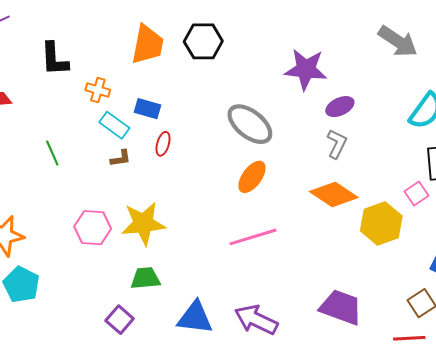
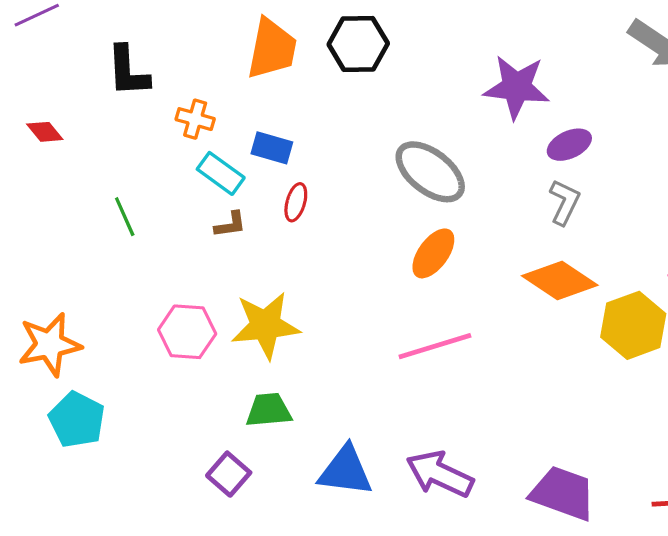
purple trapezoid: (341, 307) -> (563, 493), moved

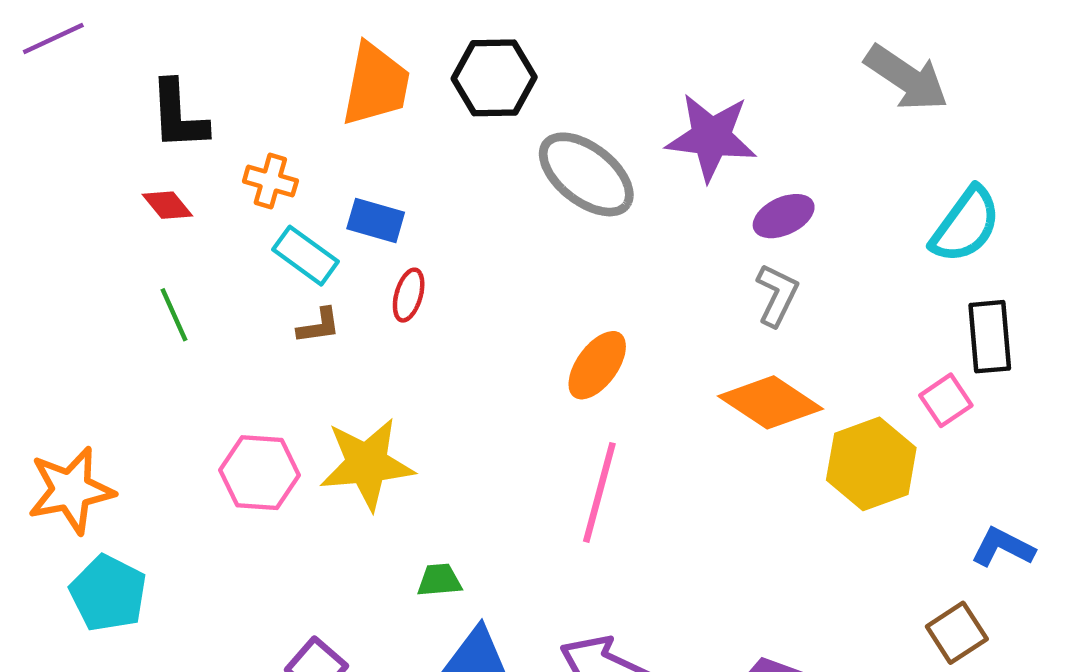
red diamond: (45, 132) -> (167, 205), moved
gray ellipse: (430, 172) -> (586, 174), moved
pink line: (435, 346) -> (599, 492), turned -58
green trapezoid: (269, 410) -> (439, 580), moved, size x0.7

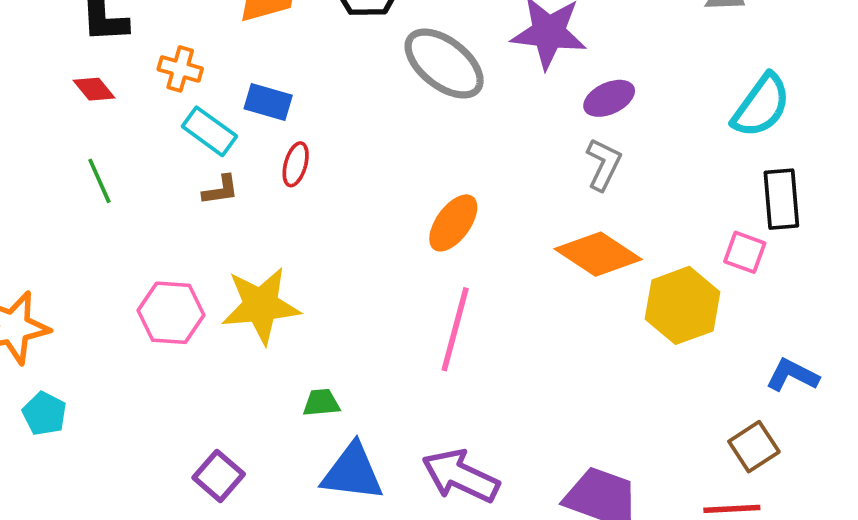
pink square: (946, 400) -> (745, 252), turned -36
cyan pentagon: (108, 593) -> (44, 414), size x0.7

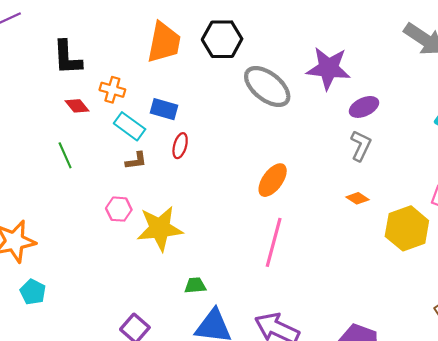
red diamond: (94, 89) -> (77, 106), moved
orange diamond: (598, 254) -> (358, 198), size x0.5
pink hexagon: (171, 313) -> (119, 209), moved, size x0.7

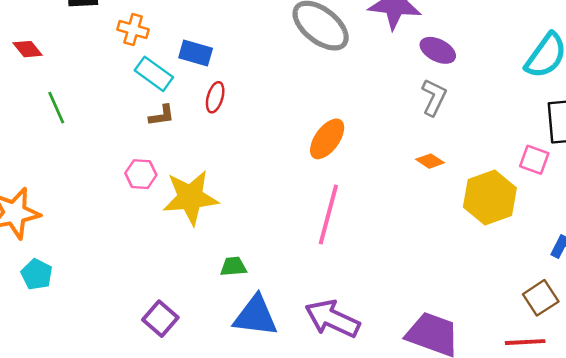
red diamond: (77, 106) -> (28, 49), moved
purple ellipse: (364, 107) -> (438, 50), turned 52
green line: (65, 155) -> (56, 108), moved

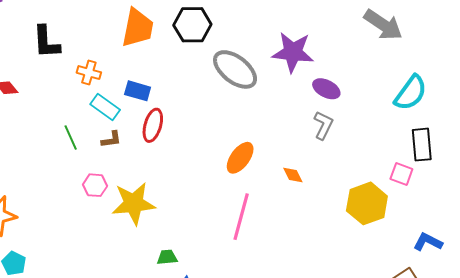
red ellipse: (215, 97) -> (153, 125), size x1.4
green line: (56, 108) -> (71, 137), moved
orange diamond: (430, 161) -> (293, 175), moved, turned 30

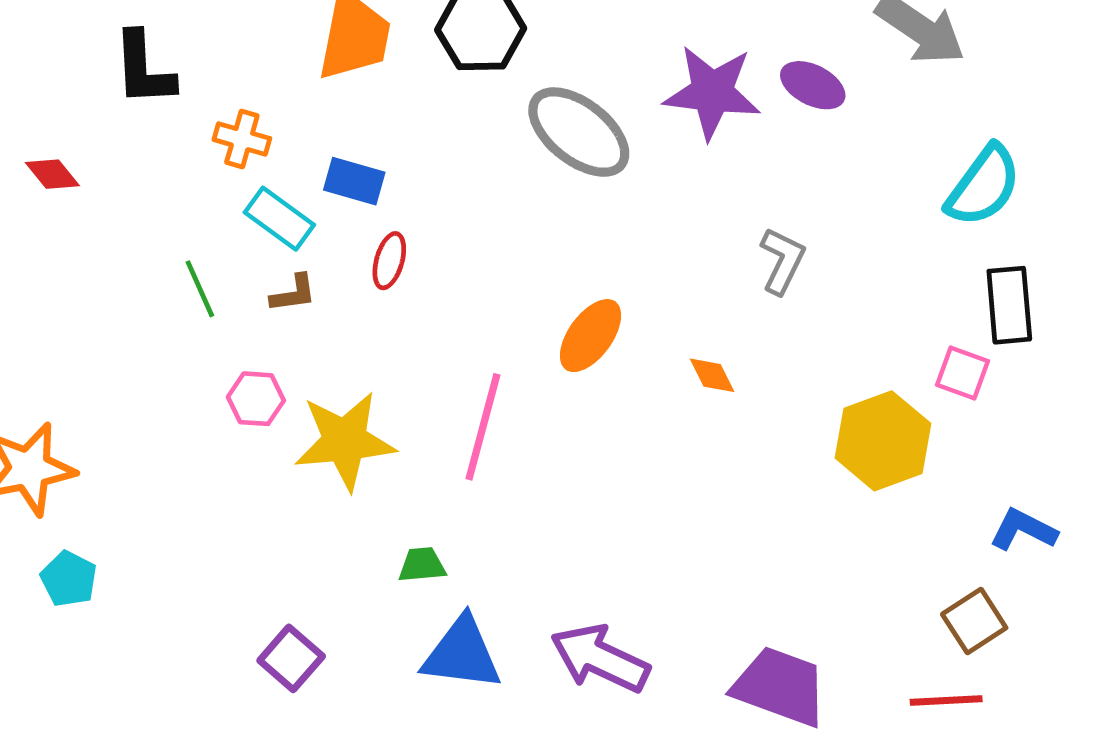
purple ellipse: (326, 89) -> (813, 85), moved
red ellipse: (153, 125) -> (389, 261), size x0.7
pink line: (241, 217) -> (483, 427), moved

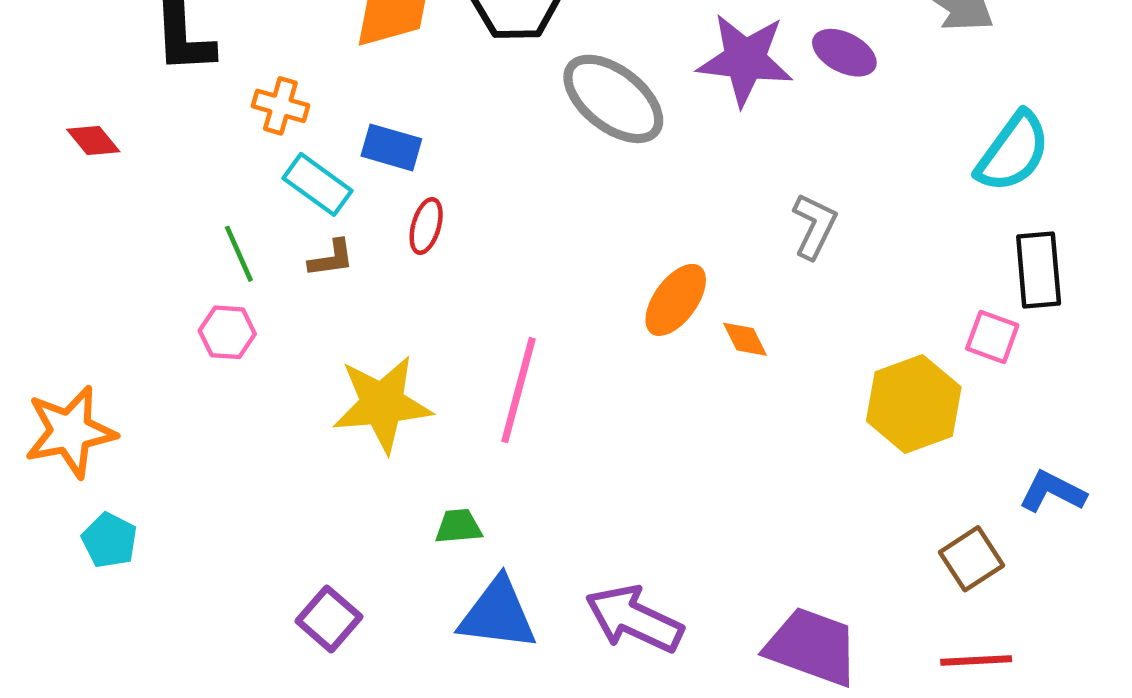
orange ellipse: (591, 336) -> (676, 300), moved
pink hexagon: (256, 399) -> (227, 332), moved
brown square: (974, 621) -> (972, 559), moved

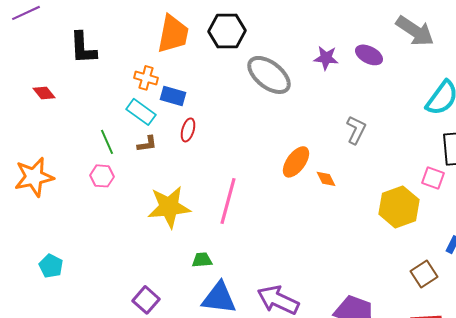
purple star: (745, 60) -> (326, 58), size x0.6
orange cross: (280, 106) -> (146, 78), moved
orange star: (70, 432) -> (34, 177), moved

